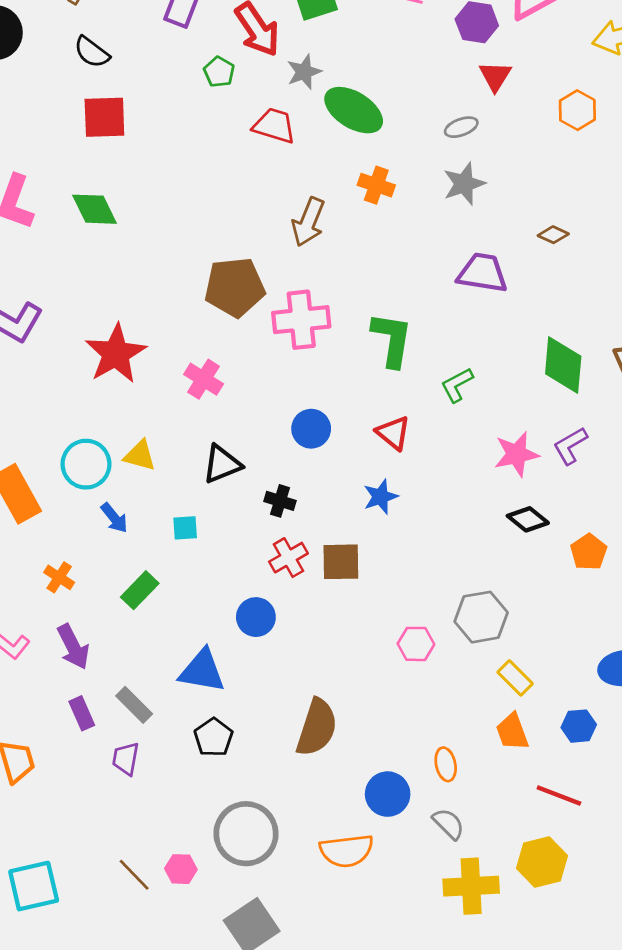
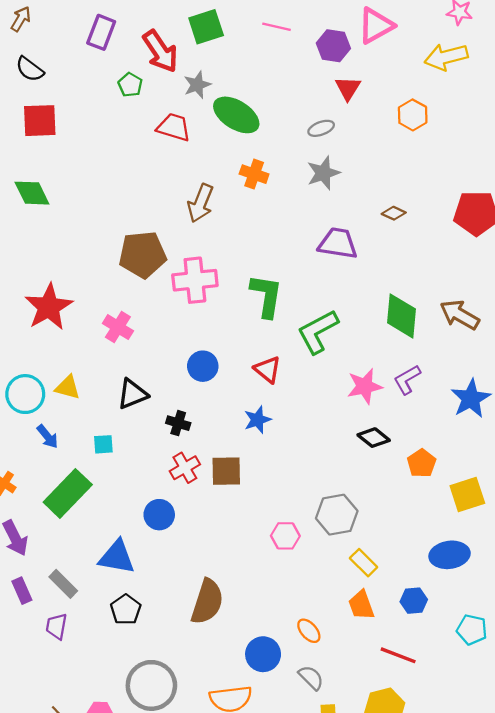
green L-shape: (457, 385) -> (318, 332), size x1.6
green rectangle: (140, 590) -> (68, 493), size x1.6
orange ellipse: (446, 764) -> (309, 631), turned -30

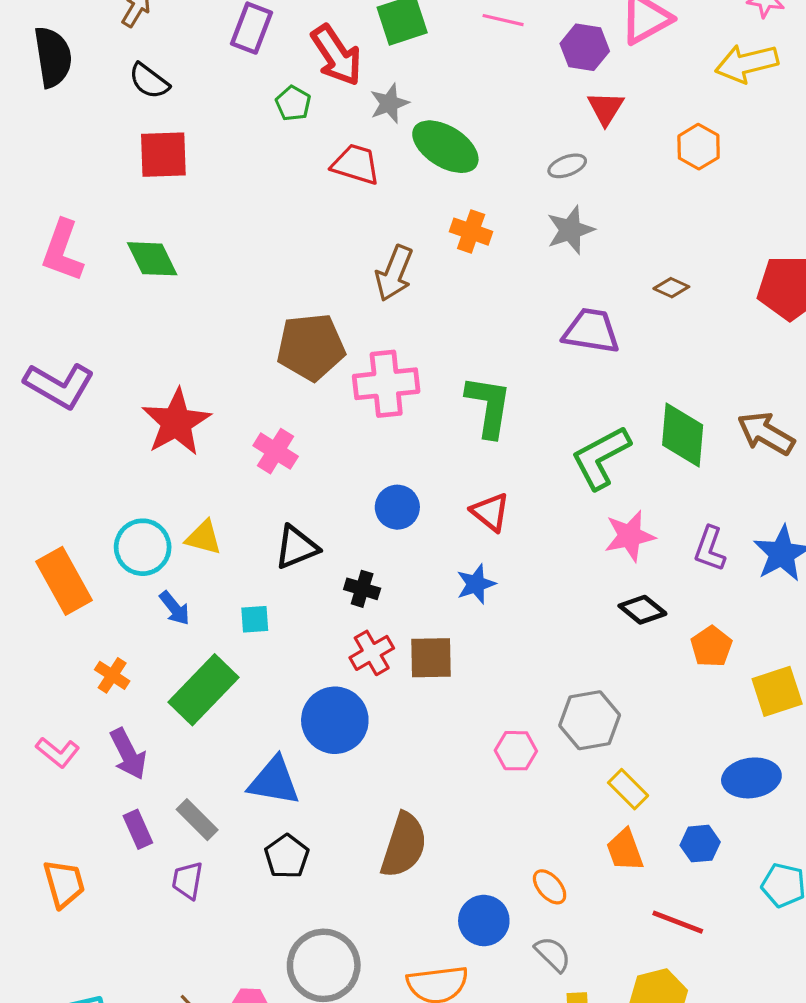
green L-shape: (318, 332) -> (601, 457), moved
purple L-shape: (407, 380) -> (710, 549), moved, turned -40
blue circle: (159, 515) -> (335, 720), size x1.5

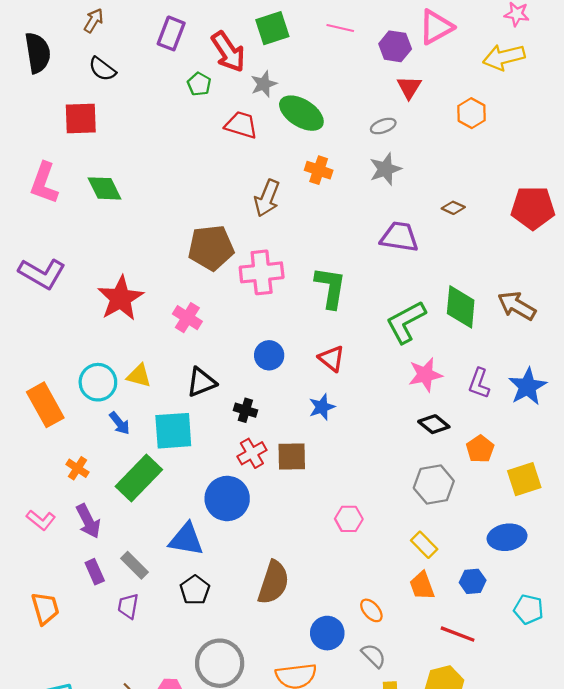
red square: (163, 155) -> (81, 118), moved
cyan square: (255, 619) -> (173, 431), size x2.0
gray hexagon: (590, 720) -> (434, 484), moved

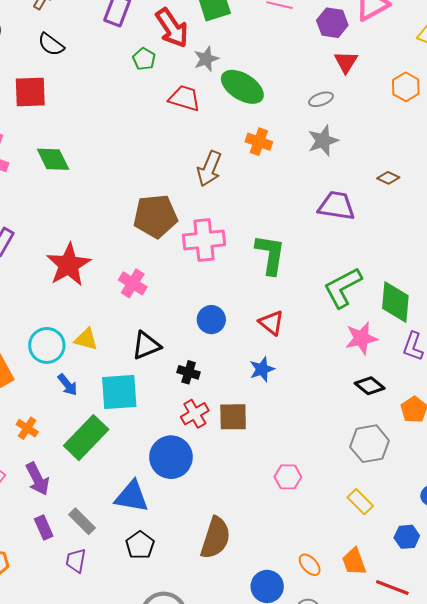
green diamond: (461, 307) -> (395, 302), moved
orange trapezoid: (422, 586) -> (354, 562), moved

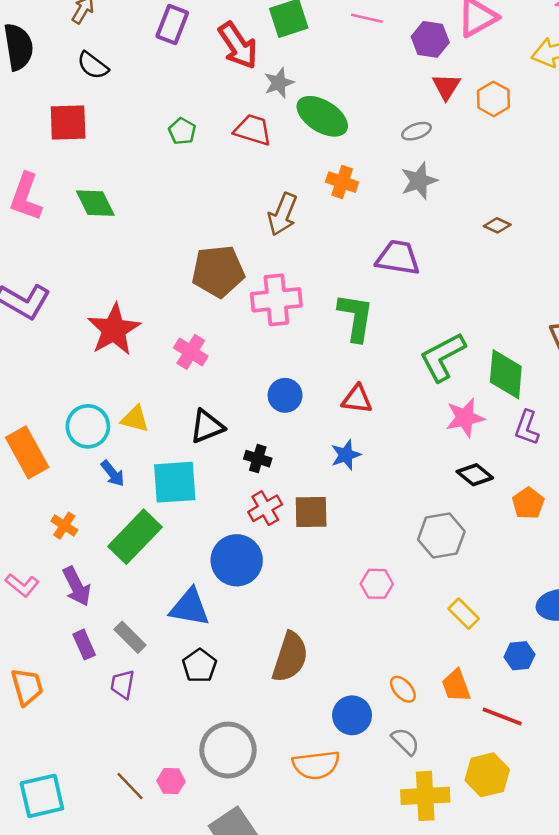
green pentagon: (144, 59) -> (182, 131), moved
orange hexagon: (406, 87) -> (493, 99), moved
purple trapezoid: (336, 206) -> (398, 258), moved
red triangle: (271, 323) -> (357, 399), turned -32
gray hexagon: (370, 444) -> (441, 535), moved

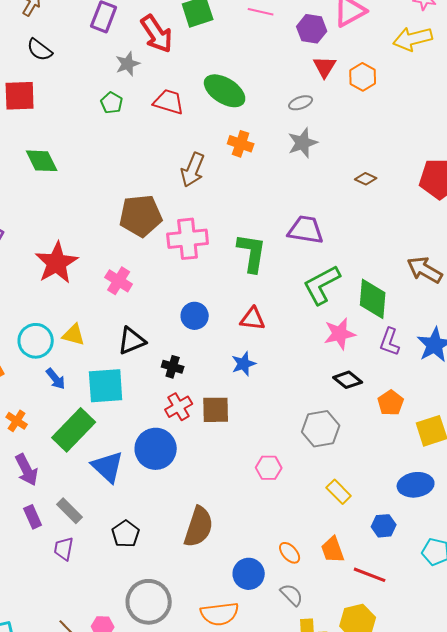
gray star: (279, 83) -> (128, 64), moved
purple trapezoid: (398, 258) -> (306, 230), moved
blue triangle: (190, 607) -> (108, 467), moved, turned 33

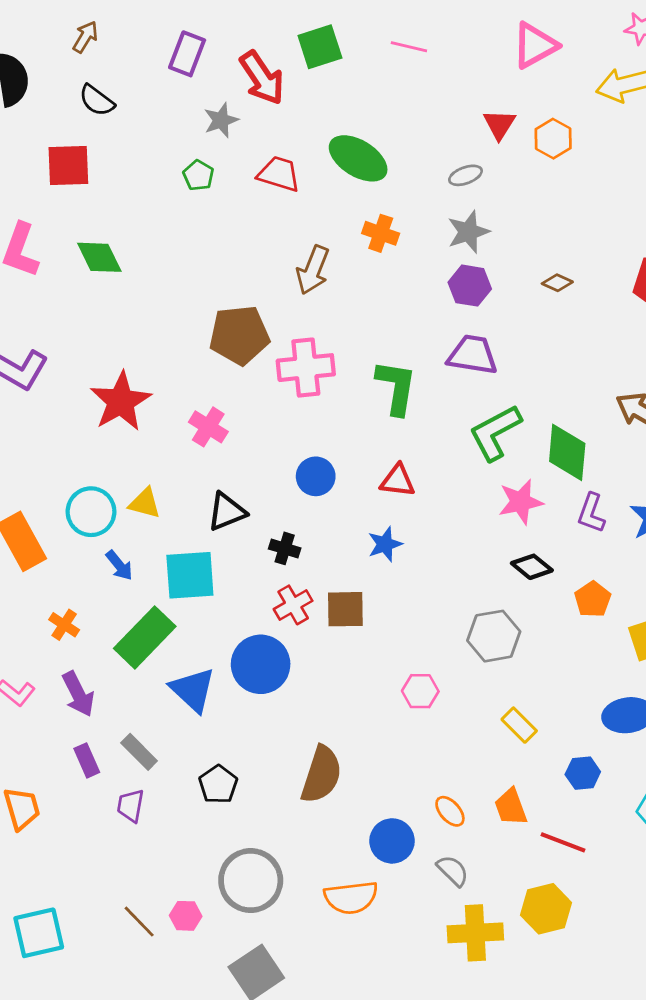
purple hexagon: (312, 29) -> (470, 286), moved

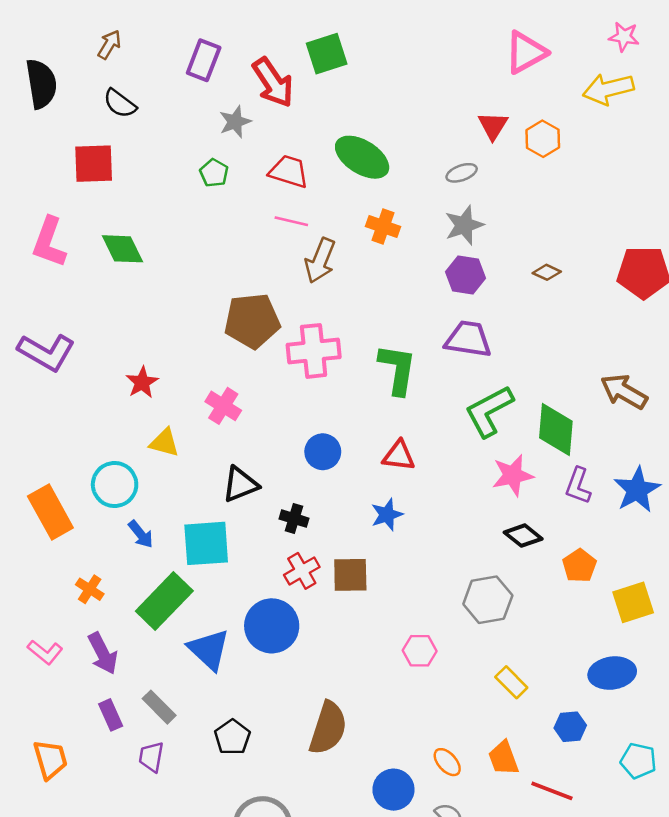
pink line: (409, 47) -> (291, 221), moved
red star: (121, 401) -> (142, 382), size x0.6
yellow triangle: (145, 503) -> (164, 443), moved

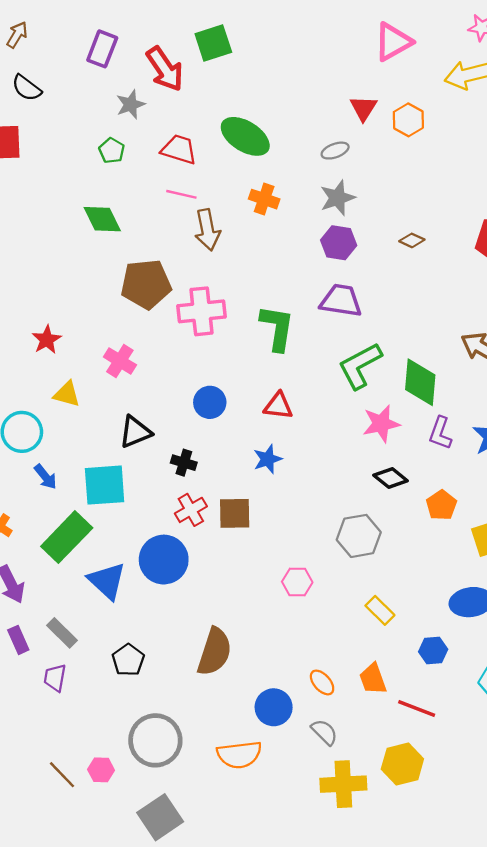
green diamond: (122, 249) -> (102, 219), moved
brown arrow: (320, 261) -> (207, 230), turned -33

